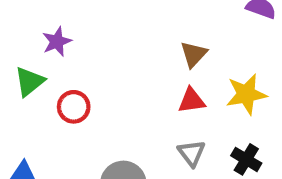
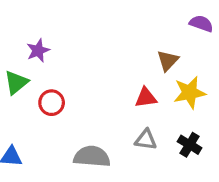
brown triangle: (194, 54) -> (168, 61), moved
gray triangle: (192, 153) -> (146, 140), turned -45

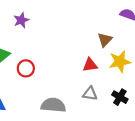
purple star: (38, 50) -> (21, 20), moved

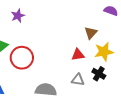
red circle: (26, 68) -> (22, 58), size x1.5
black cross: (120, 97) -> (99, 74), moved

